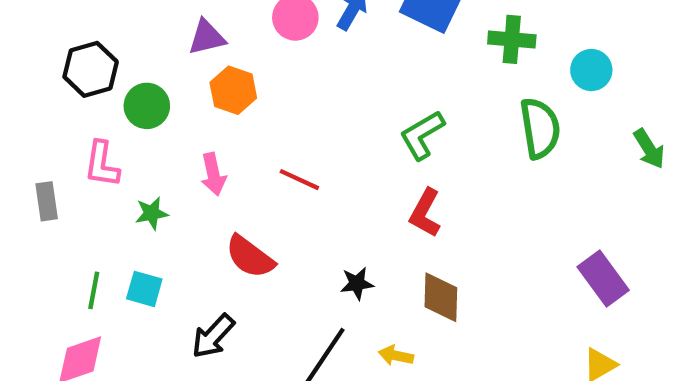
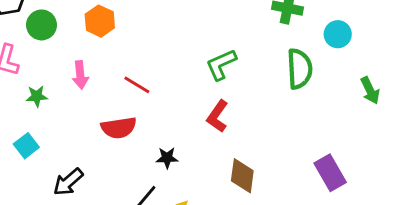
red semicircle: (250, 257) -> (119, 128), moved, turned -52
cyan square: (144, 289) -> (26, 146), turned 30
brown diamond: (441, 297) -> (242, 176), moved

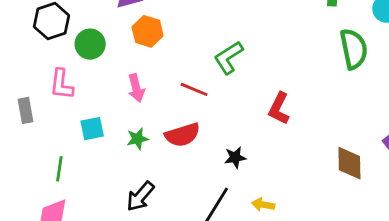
green L-shape: (221, 65) -> (228, 58), moved
green star: (37, 96) -> (137, 139), moved
cyan square: (26, 146) -> (92, 129), moved, turned 35
brown diamond: (242, 176) -> (349, 163), moved

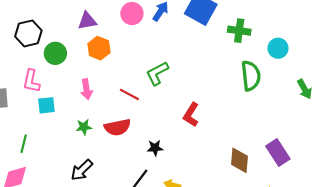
cyan square: (92, 129) -> (46, 105), moved

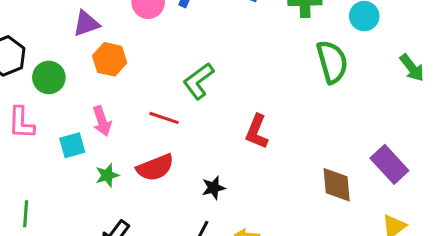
cyan square: (46, 105) -> (72, 145), moved

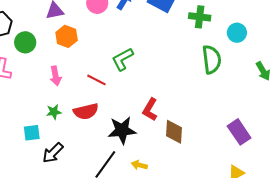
red L-shape: (257, 132) -> (150, 110), moved
cyan square: (72, 145) -> (32, 133), moved
brown diamond: (337, 185) -> (174, 132), moved
black star: (214, 188) -> (122, 130), size x1.8

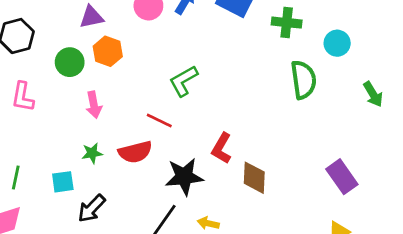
green circle: (25, 42) -> (70, 62), moved
red line: (96, 80) -> (159, 120), moved

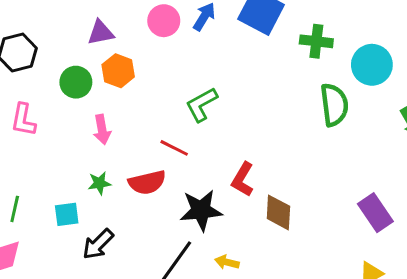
cyan circle: (337, 43) -> (372, 65), size x1.4

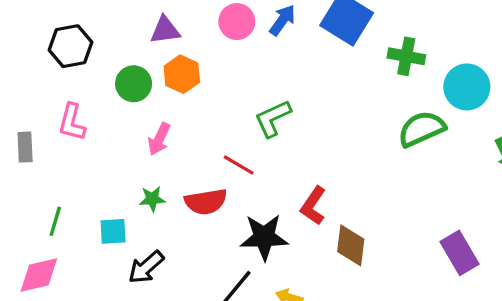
green semicircle: (334, 105) -> (422, 129), turned -111
pink arrow: (102, 130) -> (159, 139), turned 32

